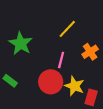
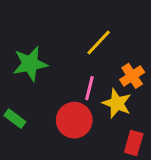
green star: (21, 43) -> (30, 64), turned 30
yellow star: (74, 86) -> (117, 103), moved

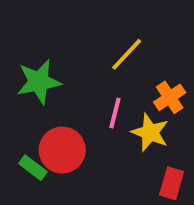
green rectangle: (15, 119) -> (33, 168), moved
red circle: (74, 120) -> (62, 150), moved

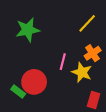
yellow line: (127, 54) -> (87, 23), moved
green star: (39, 82) -> (28, 30), moved

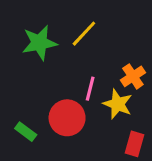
yellow line: (87, 23) -> (84, 34), moved
red circle: (34, 82) -> (67, 118), moved

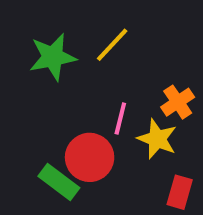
green rectangle: (26, 132) -> (59, 182), moved, size x1.4

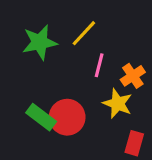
pink line: (120, 118) -> (99, 65), moved
green rectangle: (59, 182) -> (41, 117), moved

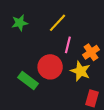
green star: (40, 42) -> (20, 23), moved, size x0.7
red circle: (67, 117) -> (50, 67), moved

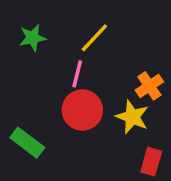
pink line: (68, 45) -> (77, 74), moved
green rectangle: (28, 81) -> (27, 143), moved

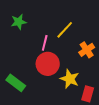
yellow line: (94, 38) -> (65, 30), moved
yellow star: (132, 117) -> (70, 79), moved

